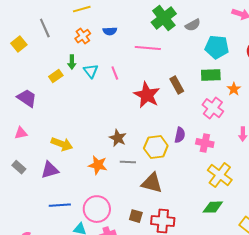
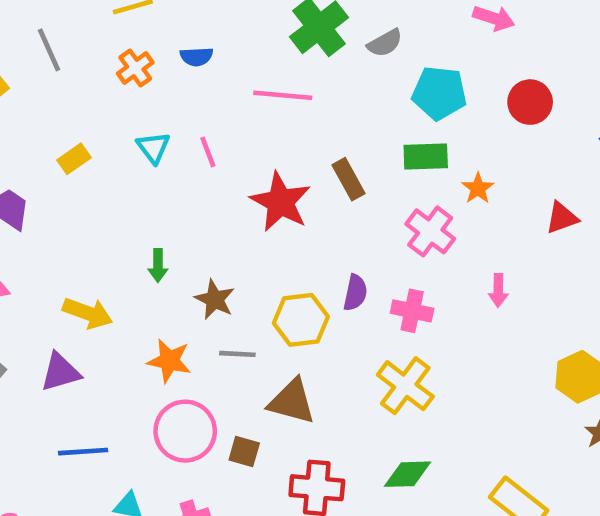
green arrow: (72, 62) -> (158, 265), moved
yellow cross: (220, 175) -> (405, 386), moved
green diamond: (213, 207) -> (408, 474), moved
pink circle: (97, 209) -> (185, 431), moved
brown square: (136, 216) -> (244, 452), moved

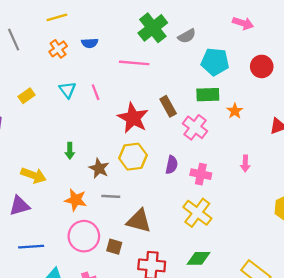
pink cross: (430, 231) -> (195, 127), moved
yellow hexagon: (301, 320) -> (133, 157), moved

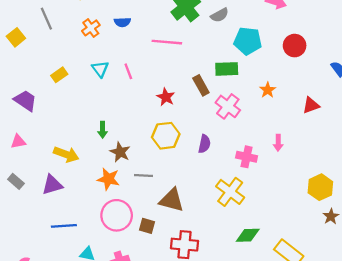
green rectangle: (208, 95) -> (227, 69), moved
red star: (133, 118) -> (166, 97), size x0.6
brown star: (99, 168) -> (120, 152), moved
pink cross: (201, 174) -> (247, 157), moved
green diamond: (199, 258) -> (248, 235), moved

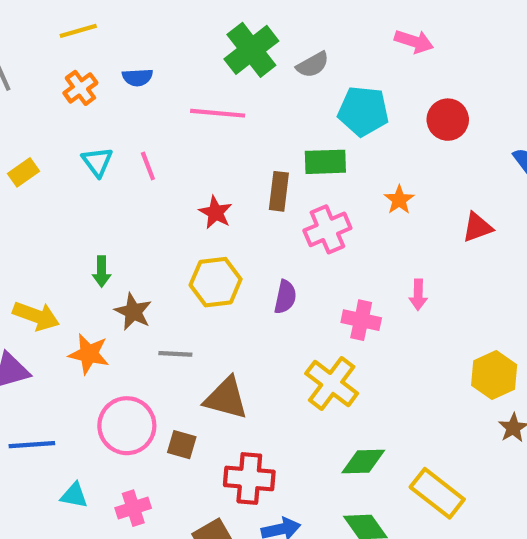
brown rectangle: (201, 85) -> (279, 191), turned 36
pink cross: (228, 106) -> (327, 229), turned 30
orange star: (108, 179) -> (89, 354), moved

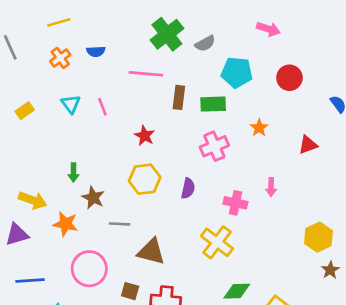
brown rectangle: (279, 191) -> (179, 97), moved
brown square: (182, 445) -> (130, 291), moved

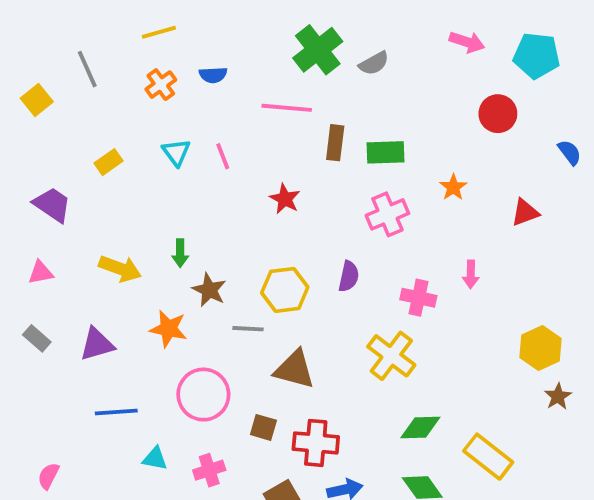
cyan pentagon: (237, 72) -> (537, 56), moved
yellow hexagon: (145, 179) -> (285, 290), moved
yellow arrow: (33, 200) -> (120, 269), moved

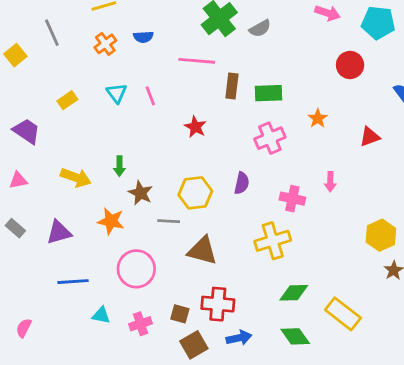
yellow cross: (391, 356) -> (273, 241), turned 36
brown square: (263, 427) -> (180, 314), moved

